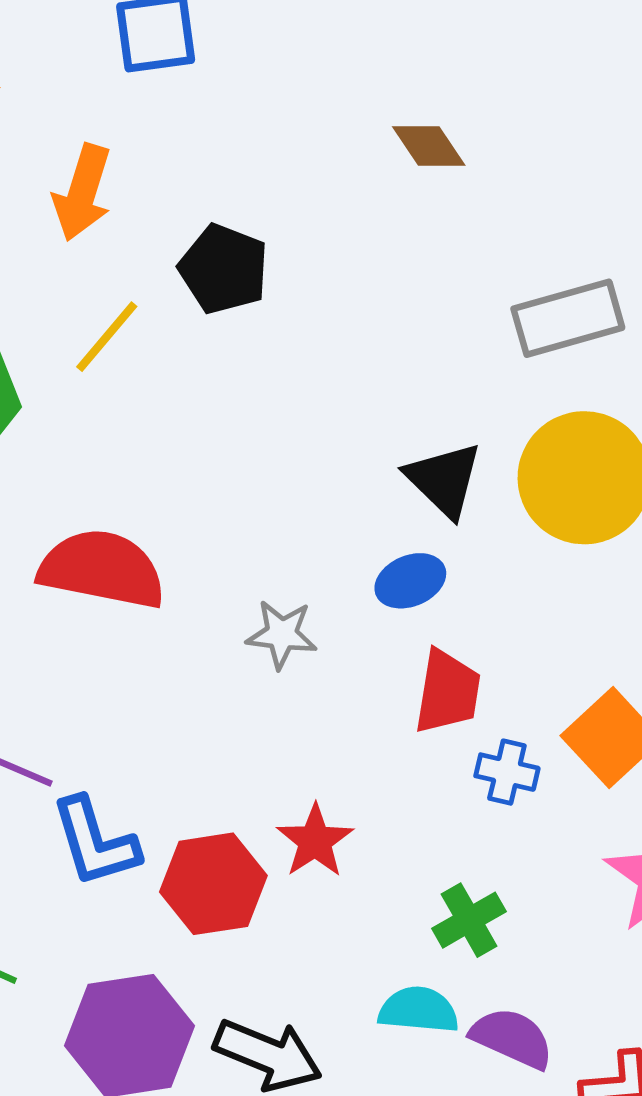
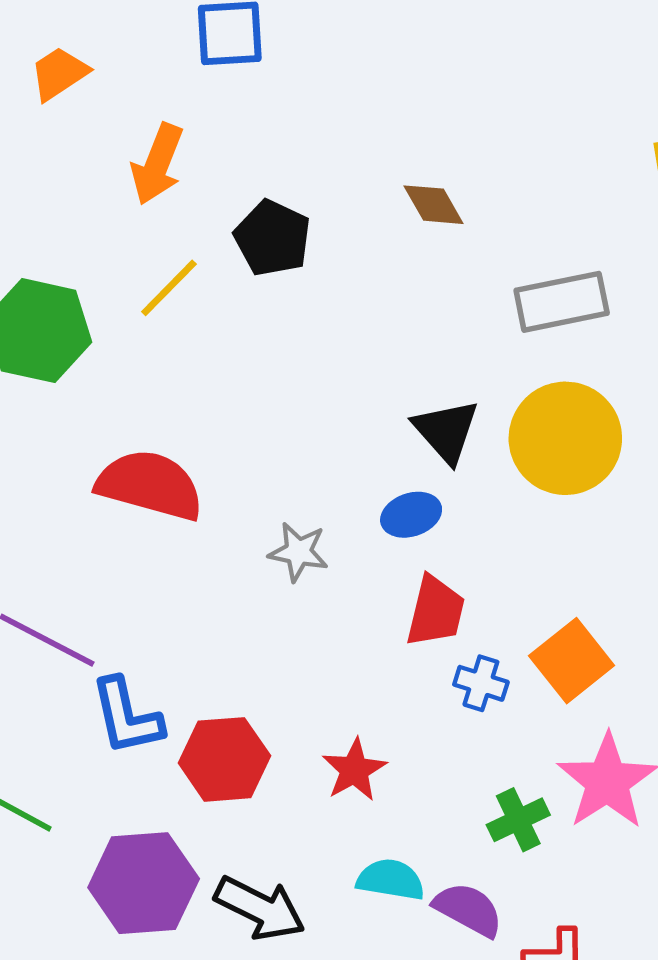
brown diamond: (429, 146) -> (434, 205), moved
red star: (315, 841) -> (354, 770), moved
green cross: (469, 920) -> (518, 820), moved

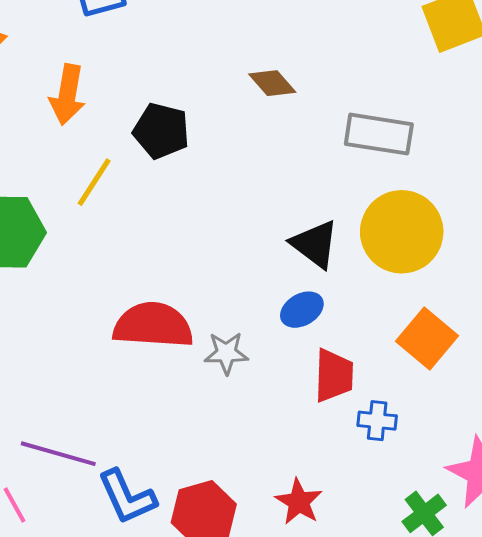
gray rectangle: (562, 302) -> (379, 134), turned 32
red semicircle: (150, 485) -> (153, 325), moved
orange square: (572, 661) -> (427, 339), moved

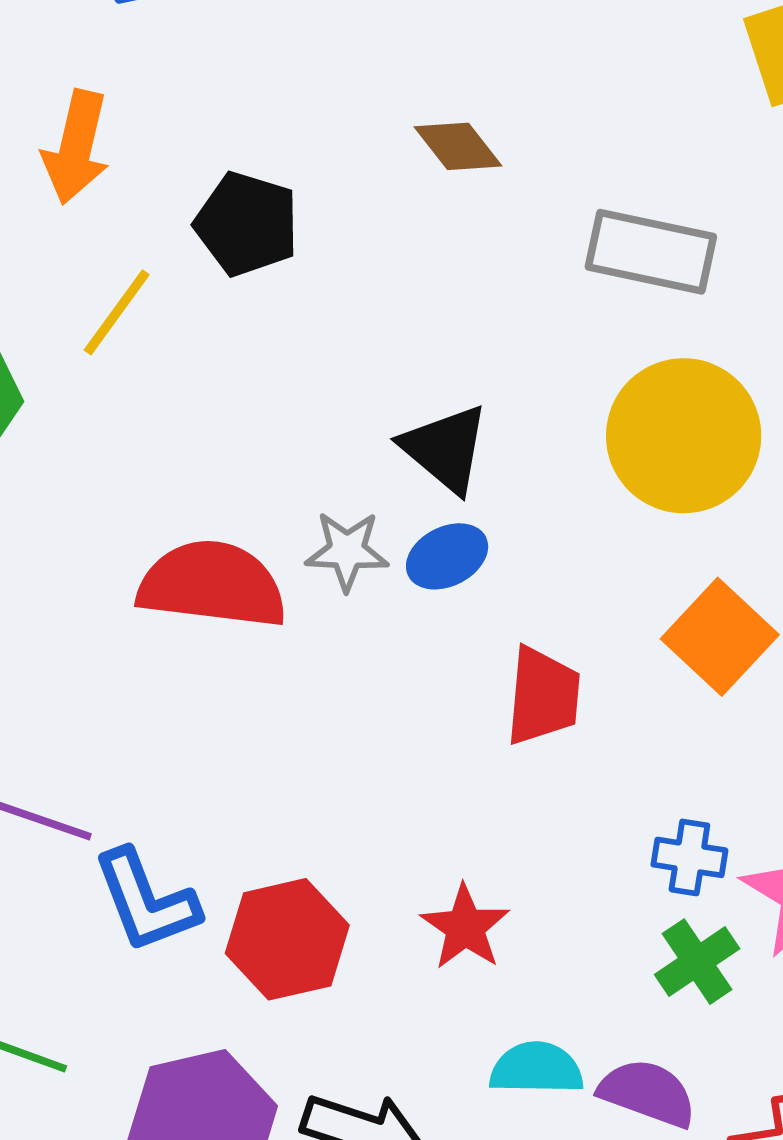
black triangle: (315, 244) -> (445, 449), moved
blue ellipse: (302, 310) -> (447, 556), moved
gray star: (226, 353) -> (347, 551), moved
blue cross: (377, 421) -> (689, 857), moved

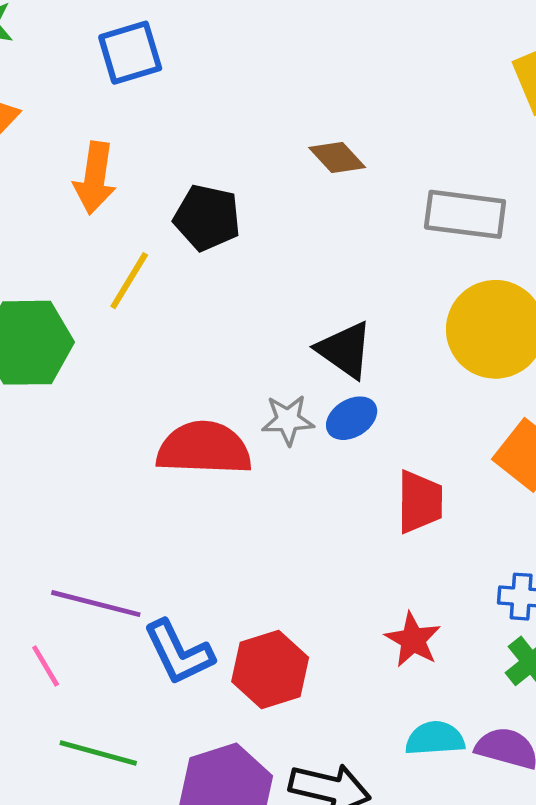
red star: (465, 927) -> (413, 640), moved

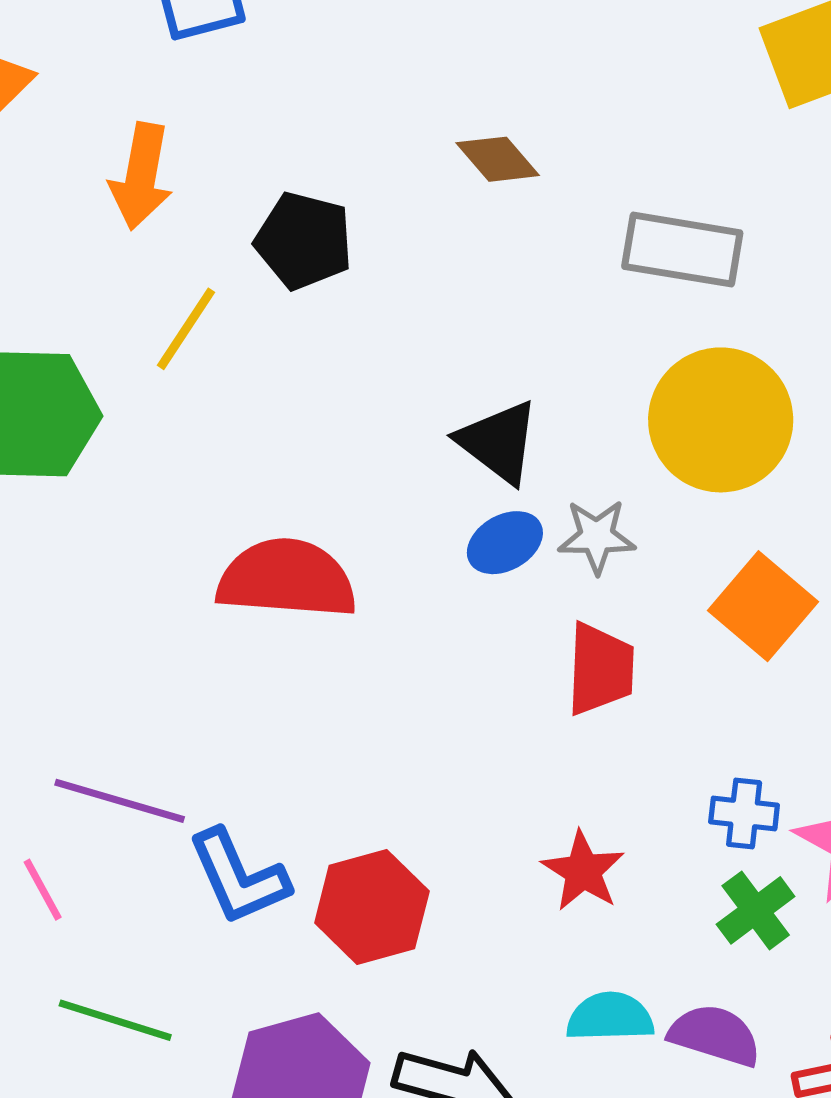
gray star: (288, 420) -> (597, 537), moved

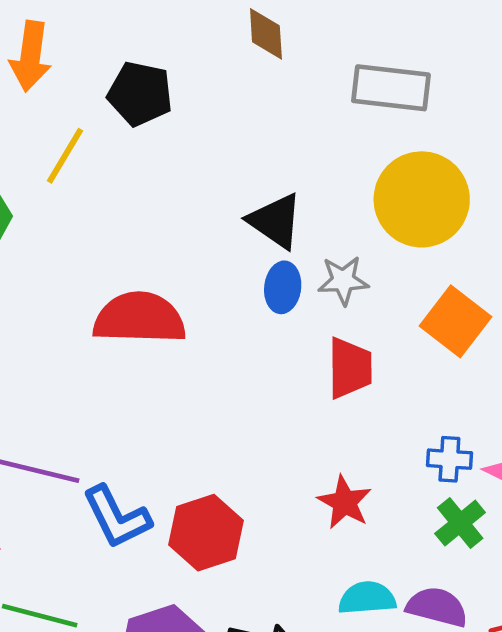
brown diamond: (498, 159) -> (266, 34), turned 40
blue ellipse: (505, 543) -> (283, 287), turned -51

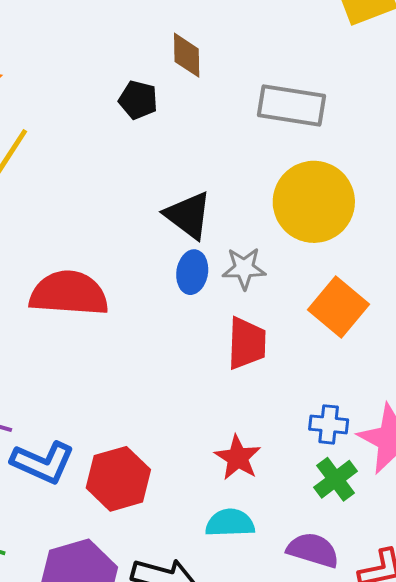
black pentagon: (140, 94) -> (138, 100), moved, size x0.7
blue L-shape: (117, 517) -> (43, 462), turned -42
cyan semicircle: (367, 598) -> (230, 523), moved

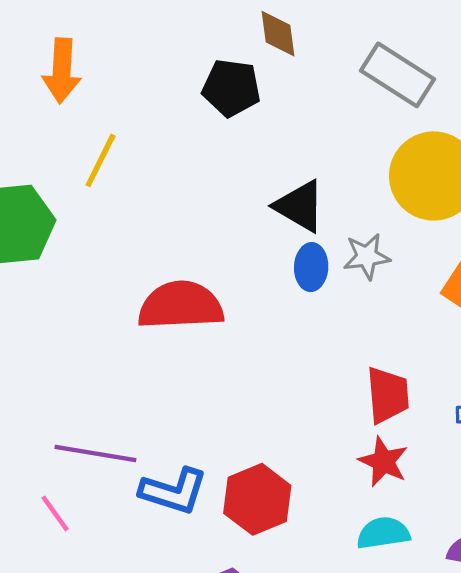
black pentagon: (138, 100) -> (231, 88), size x1.4
gray rectangle: (291, 106) -> (397, 75), turned 30
red trapezoid: (247, 343) -> (388, 395), moved

